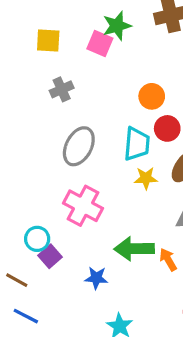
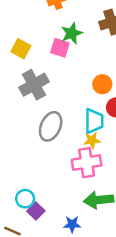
yellow square: (48, 40) -> (21, 49), turned 30
gray cross: (62, 89) -> (34, 85), size x1.6
yellow star: (146, 178) -> (92, 140), moved
pink cross: (83, 206) -> (87, 163), moved, turned -32

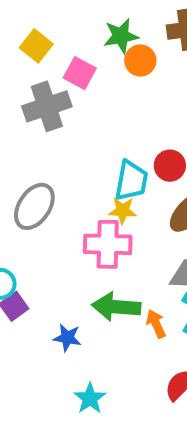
pink square: (60, 48) -> (80, 73), moved
orange circle: (102, 84) -> (140, 60), moved
gray ellipse: (51, 126) -> (34, 206), moved

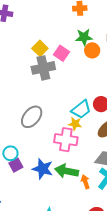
yellow square: (36, 46) -> (40, 48), moved
cyan trapezoid: (131, 181) -> (81, 109), turned 35
blue star: (67, 338) -> (43, 169), moved, size x1.5

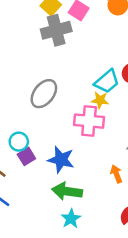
green arrow: (67, 171) -> (67, 191), moved

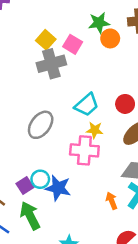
cyan trapezoid: (107, 81) -> (87, 105), moved
cyan circle: (19, 142) -> (40, 179), moved
green arrow: (67, 191) -> (30, 216), moved, turned 56

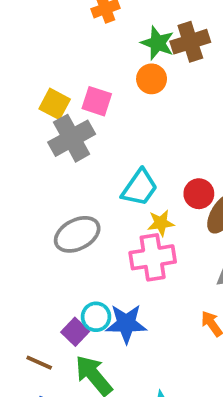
green star: (99, 23) -> (158, 43), moved, turned -30
red circle: (125, 104) -> (199, 194), moved
gray ellipse: (41, 125) -> (77, 234), turned 40

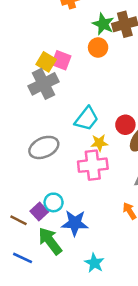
yellow square: (55, 104) -> (46, 62), moved
blue star: (126, 324) -> (75, 223), moved
brown line: (39, 363) -> (19, 220), moved

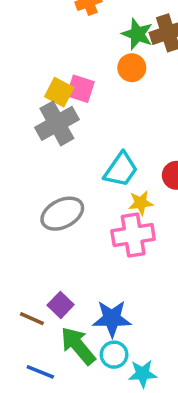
cyan circle: (54, 202) -> (114, 355), moved
cyan star: (94, 263) -> (143, 374), turned -30

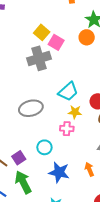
yellow square: (59, 92) -> (42, 32), moved
pink cross: (133, 235) -> (67, 129), size x0.6
blue star: (112, 319) -> (59, 172), moved
cyan circle: (114, 355) -> (44, 147), moved

